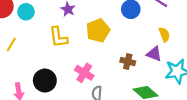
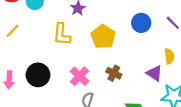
yellow pentagon: (98, 30) -> (103, 37), turned -30
brown cross: (128, 62) -> (114, 73), moved

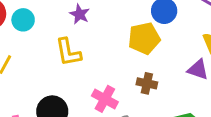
yellow pentagon: (103, 37) -> (144, 38), moved, turned -30

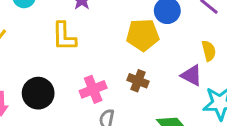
pink cross: (105, 99) -> (93, 89), turned 30

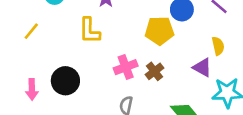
brown cross: (138, 81) -> (155, 71), turned 30
pink cross: (93, 89) -> (126, 67), moved

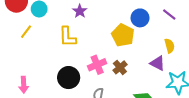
yellow line: (31, 31) -> (26, 32), moved
yellow pentagon: (160, 31) -> (123, 35), turned 30
black circle: (65, 81) -> (69, 78), moved

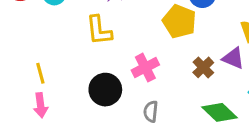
yellow line: (26, 32) -> (40, 73), moved, turned -48
brown cross: (120, 67) -> (203, 67), moved

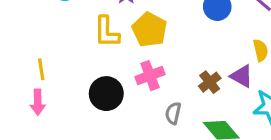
yellow pentagon: (179, 21) -> (149, 30), moved
gray semicircle: (151, 111) -> (173, 113), moved

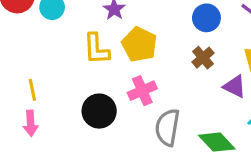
brown cross: (210, 82) -> (203, 58), moved
gray semicircle: (173, 113) -> (167, 127), size x1.6

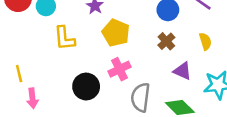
yellow L-shape: (96, 49) -> (64, 38), moved
purple triangle: (235, 86) -> (182, 71), moved
yellow line: (32, 90) -> (19, 74), moved

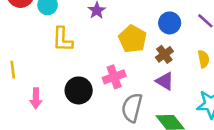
yellow pentagon: (116, 33) -> (133, 39), moved
purple triangle: (182, 71) -> (165, 81), moved
pink arrow: (32, 98) -> (36, 98), moved

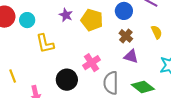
yellow pentagon: (133, 39) -> (92, 20), moved

